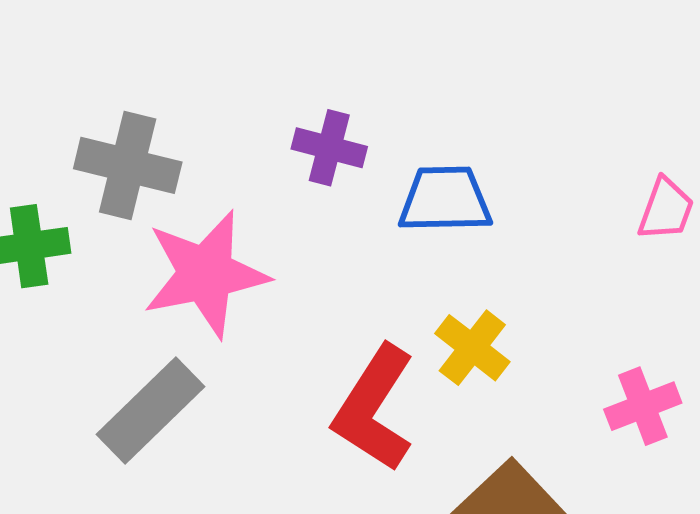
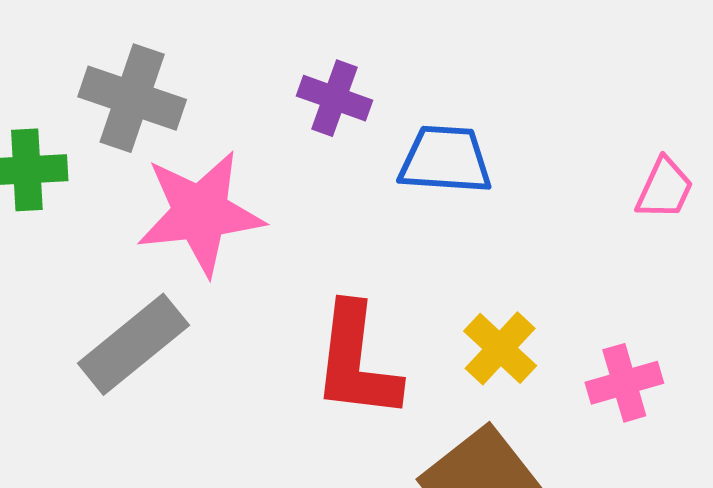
yellow cross: (472, 348) -> (500, 348), moved
red L-shape: (374, 408) -> (356, 362), turned -31

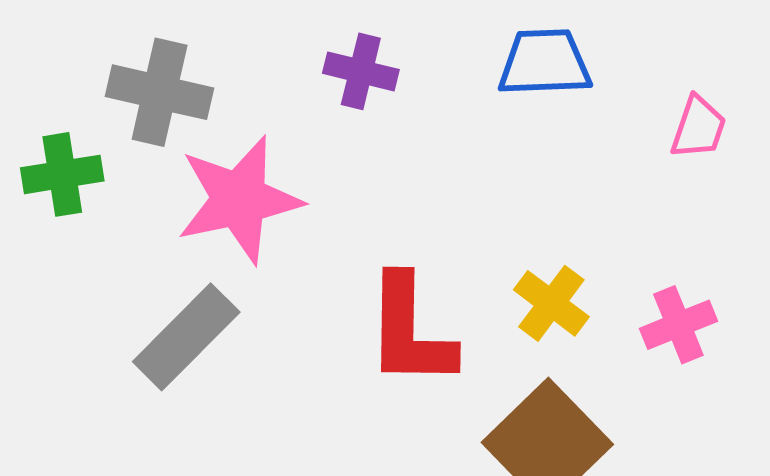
blue trapezoid: (445, 160) -> (545, 63), moved

